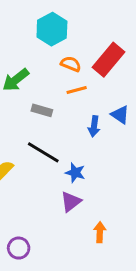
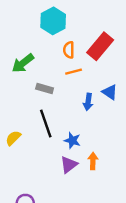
orange semicircle: (71, 64) -> (69, 50), turned -112
black line: (43, 152) -> (46, 124), turned 40
orange arrow: (100, 232) -> (93, 161), moved

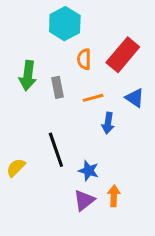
green arrow: (23, 63) -> (28, 76), turned -45
orange line: (74, 72) -> (93, 98), moved
gray rectangle: (45, 89) -> (57, 87), moved, turned 63
blue triangle: (110, 92) -> (135, 98), moved

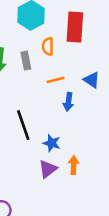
red rectangle: (123, 55) -> (75, 27), moved, turned -36
gray rectangle: (57, 87) -> (26, 61), moved

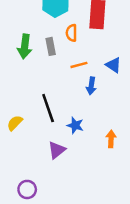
orange arrow: (74, 165) -> (111, 139), moved
purple triangle: (48, 169) -> (57, 150), moved

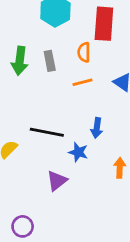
orange semicircle: (72, 33) -> (84, 52), moved
blue arrow: (91, 86) -> (97, 128), moved
black line: (48, 108) -> (47, 132), turned -60

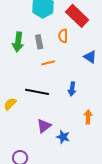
red rectangle: (104, 24) -> (77, 16), turned -50
orange line: (83, 82) -> (48, 63), moved
blue star: (78, 152) -> (63, 137), moved

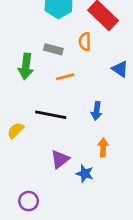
green arrow: (18, 42) -> (26, 66), moved
gray rectangle: (39, 42) -> (53, 49), turned -64
orange arrow: (88, 117) -> (103, 147), moved

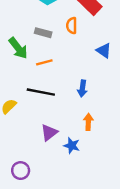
green arrow: (26, 66) -> (18, 48), turned -45
orange line: (65, 77) -> (44, 62), moved

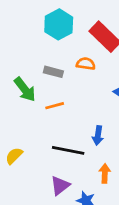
orange semicircle: (72, 26) -> (86, 64), turned 98
black line: (41, 92) -> (68, 150), moved

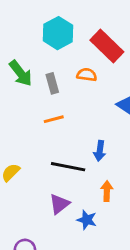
gray rectangle: (53, 72) -> (52, 83), turned 60
green arrow: (25, 89) -> (21, 73), moved

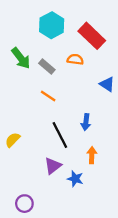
gray rectangle: (52, 83) -> (47, 67), turned -35
orange line: (54, 119) -> (48, 96), turned 49
black line: (68, 167) -> (60, 135), turned 52

